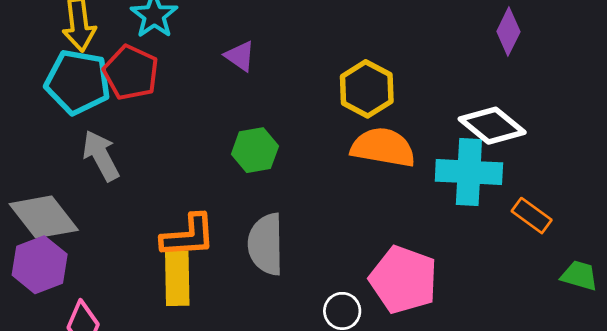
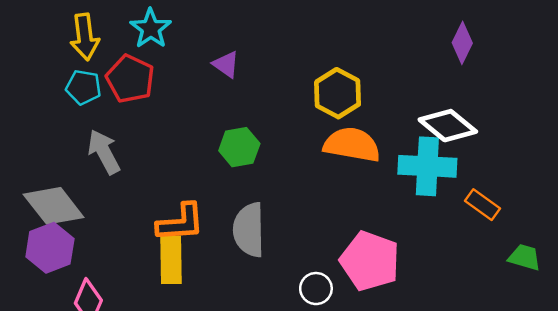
cyan pentagon: (78, 82) -> (83, 87), size x0.6

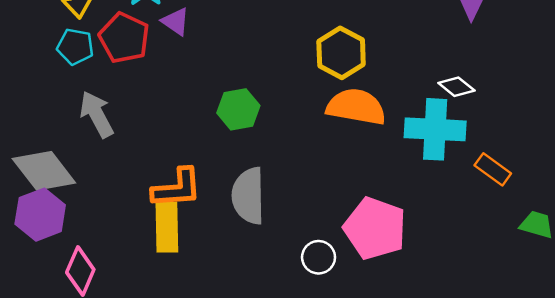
purple triangle: (226, 64) -> (176, 22), moved
white diamond: (448, 126) -> (456, 87), size x0.6

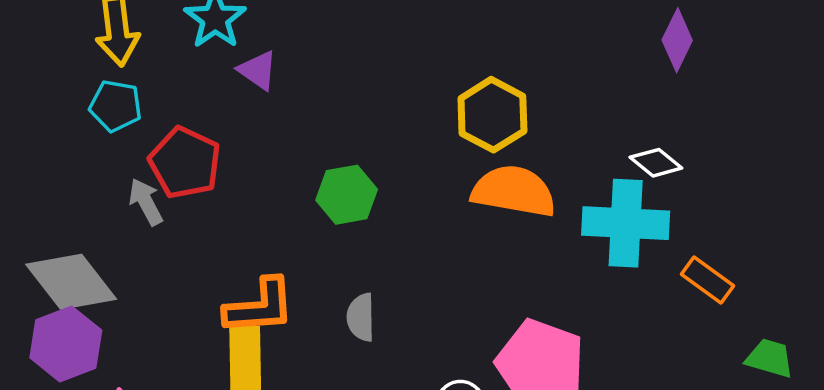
red pentagon: (124, 38) -> (185, 163), moved
gray arrow: (97, 114) -> (146, 202), size x0.7
gray semicircle: (248, 196) -> (361, 317), size x0.6

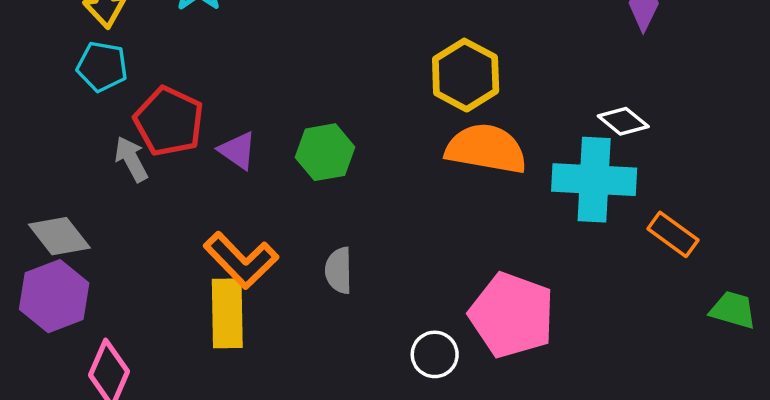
purple triangle: (258, 70) -> (238, 150), moved
gray diamond: (71, 282) -> (59, 236), size x0.7
orange L-shape: (260, 307) -> (241, 260), turned 50

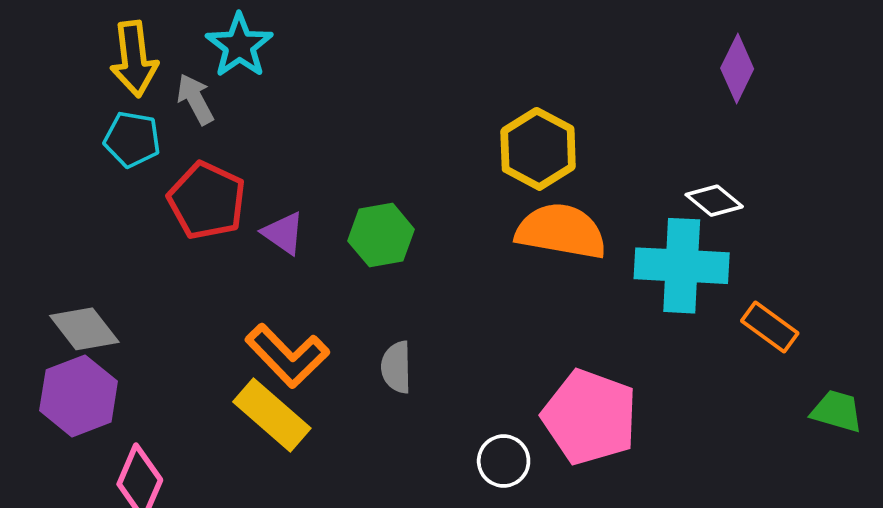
gray arrow: (131, 159) -> (195, 99), moved
yellow rectangle: (227, 313) -> (272, 415), turned -48

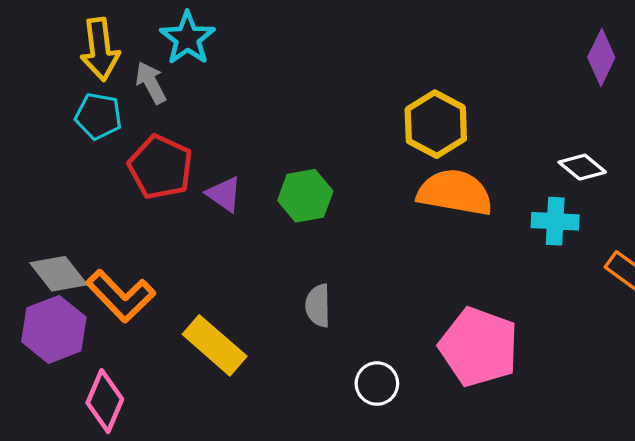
cyan cross: (682, 266) -> (555, 221), size x0.6
orange L-shape: (287, 356) -> (121, 296), moved
white circle: (504, 461) -> (377, 384), moved

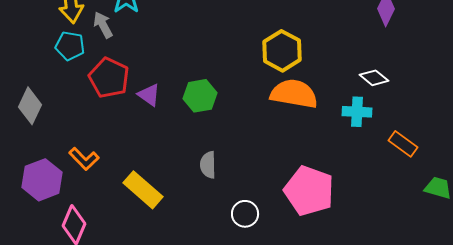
gray diamond: (59, 274) -> (30, 106), moved, turned 63
orange L-shape: (121, 296) -> (84, 159), size x0.7

